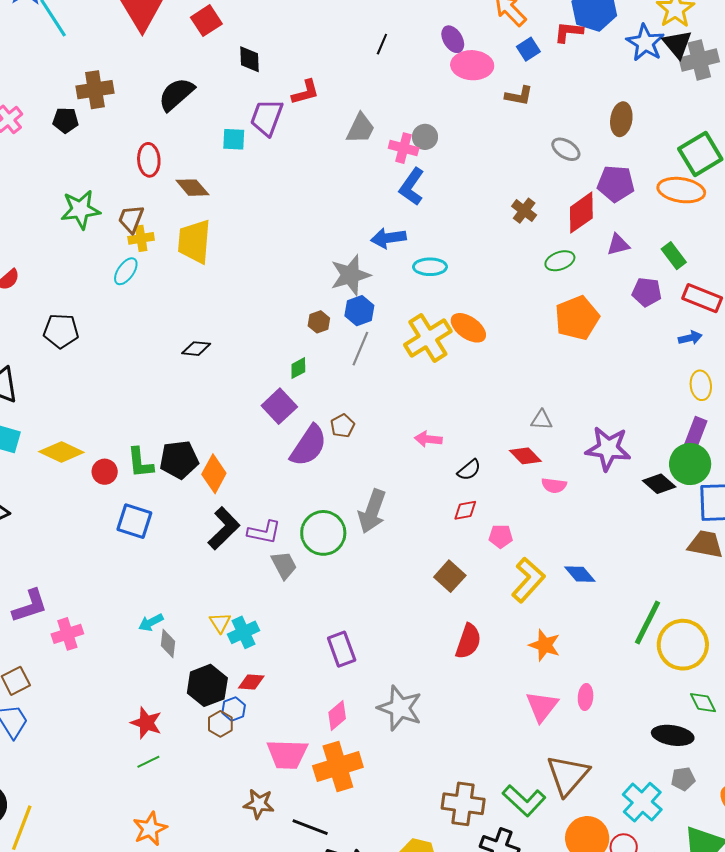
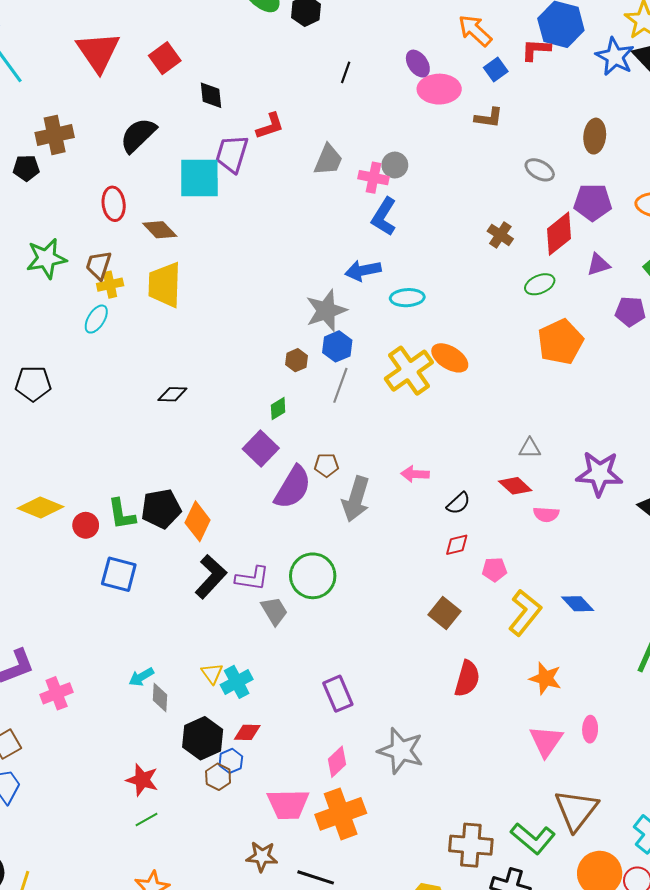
cyan square: (234, 139) -> (199, 178), size x1.8
brown pentagon: (342, 426) -> (326, 465), turned 30
gray arrow: (372, 511) -> (356, 499), moved

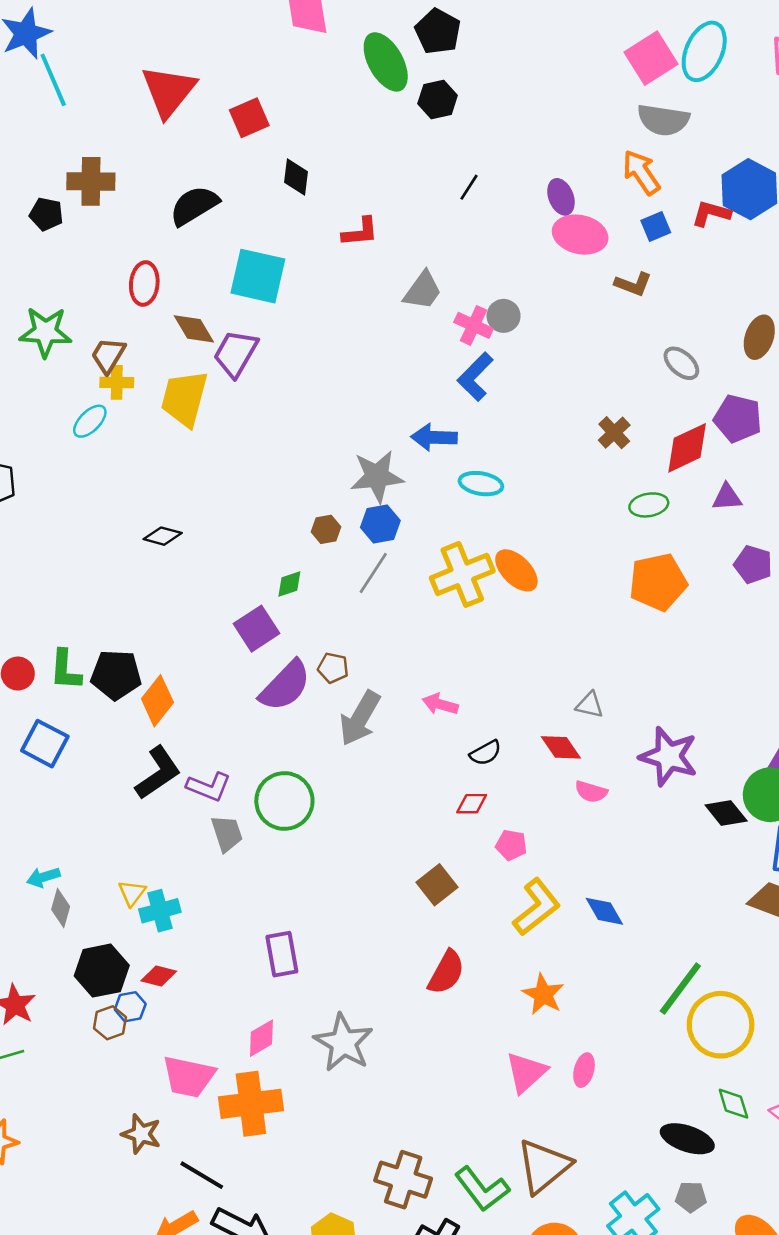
purple trapezoid: (232, 154) -> (236, 353), moved

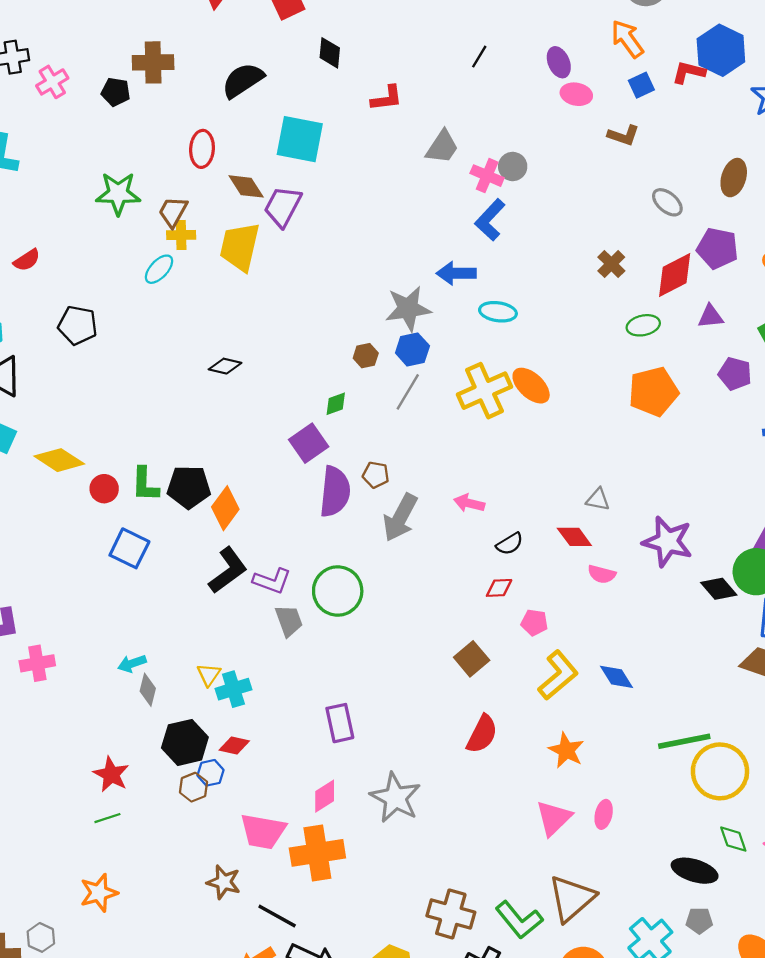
pink ellipse: (580, 235) -> (576, 94), size x0.7
purple semicircle: (285, 686) -> (335, 492), turned -36
green line: (680, 988) -> (684, 741), turned 44

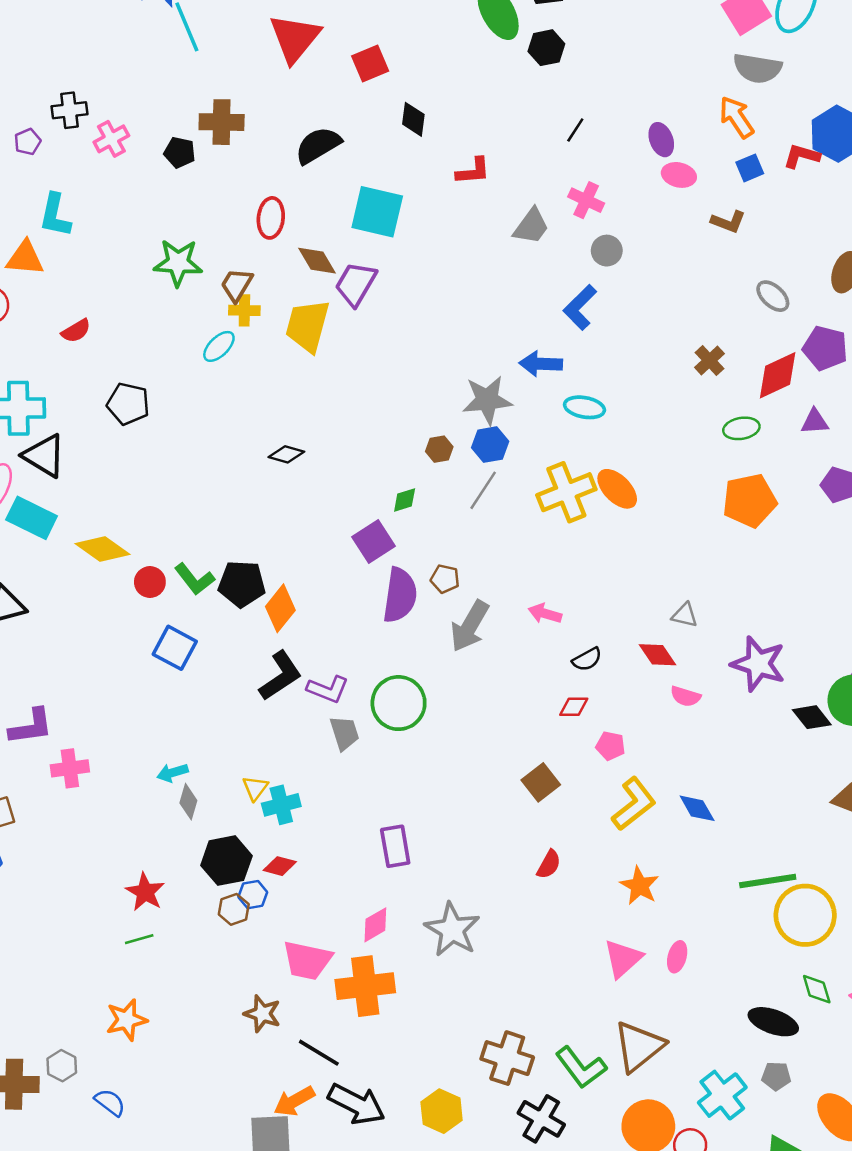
pink cross: (487, 176) -> (586, 200), moved
green L-shape: (145, 484) -> (194, 579), turned -42
red semicircle: (482, 734) -> (549, 864), size x0.7

